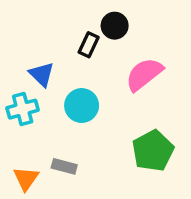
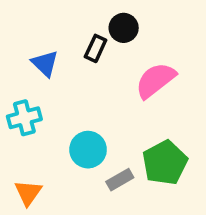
blue triangle: (42, 74) -> (45, 63), moved
cyan circle: (82, 106) -> (88, 150), moved
gray rectangle: (64, 166) -> (120, 180), moved, turned -45

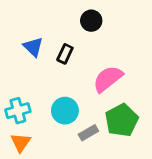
black rectangle: (96, 48) -> (65, 54), moved
pink semicircle: (155, 80) -> (108, 79), moved
cyan cross: (24, 118) -> (18, 111), moved

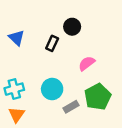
black circle: (91, 21) -> (72, 27), moved
blue triangle: (33, 47) -> (16, 38), moved
pink semicircle: (108, 79) -> (87, 63), size x0.7

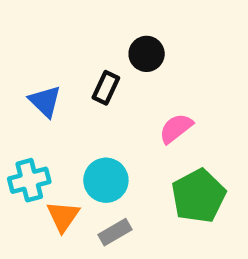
blue triangle: (16, 38) -> (45, 101), moved
gray rectangle: (71, 107) -> (115, 232), moved
orange triangle: (16, 115) -> (63, 216), moved

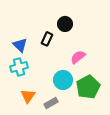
cyan cross: (29, 180) -> (19, 67), moved
cyan circle: (106, 180) -> (63, 80), moved

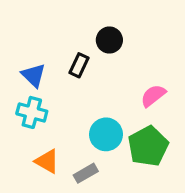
pink semicircle: (78, 57) -> (153, 96), moved
cyan cross: (19, 67) -> (32, 112), turned 30
orange triangle: (28, 96) -> (47, 161), turned -35

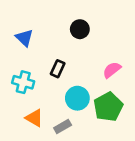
black rectangle: (79, 65) -> (58, 69), moved
blue triangle: (34, 75) -> (24, 38), moved

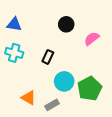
blue triangle: (24, 38) -> (14, 24), moved, turned -35
pink semicircle: (112, 70) -> (92, 39), moved
cyan cross: (23, 82) -> (14, 53), moved

